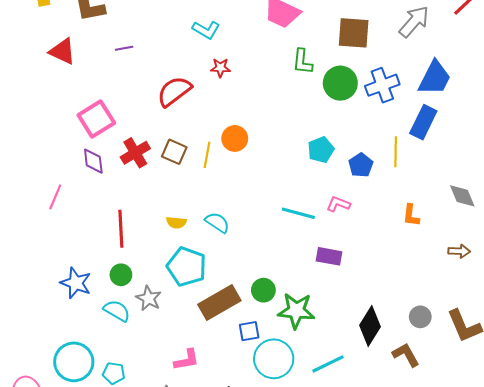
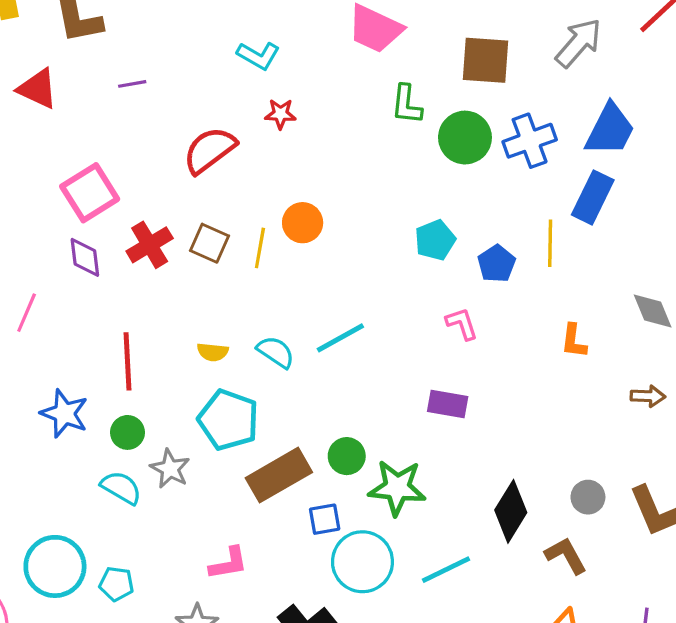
pink L-shape: (338, 204) -> (462, 324), turned 50
cyan line: (298, 213) -> (340, 338), moved, turned -44
blue star: (76, 283) -> (64, 414), moved

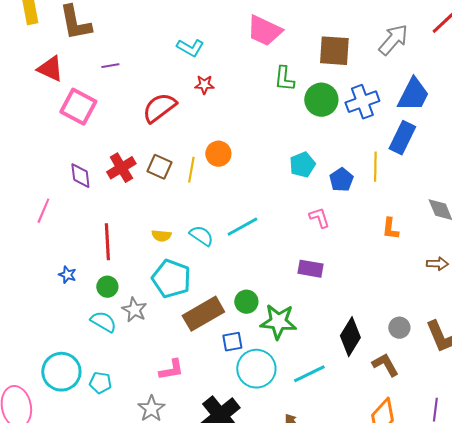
pink square: (90, 193) -> (78, 107), moved, turned -30
blue star: (64, 414) -> (67, 275), size x0.6

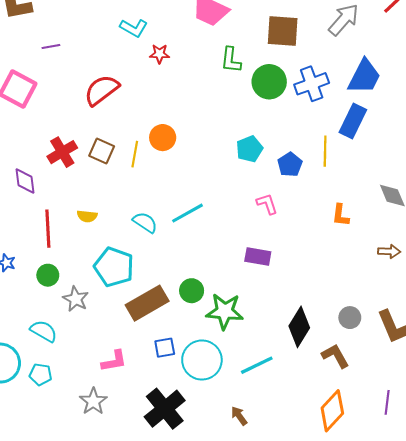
red star: (204, 85) -> (160, 54), moved
purple diamond: (80, 176) -> (25, 181), moved
yellow semicircle: (161, 236) -> (87, 216), moved
cyan semicircle: (103, 322) -> (44, 331), moved
blue square: (232, 342) -> (165, 348), moved

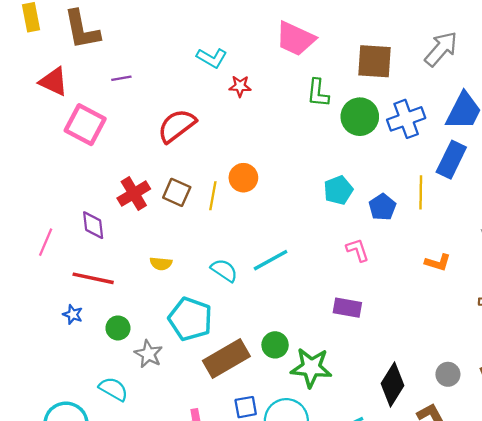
orange L-shape: (341, 215) -> (438, 262), turned -80
red line: (48, 229) -> (93, 278), moved, turned -75

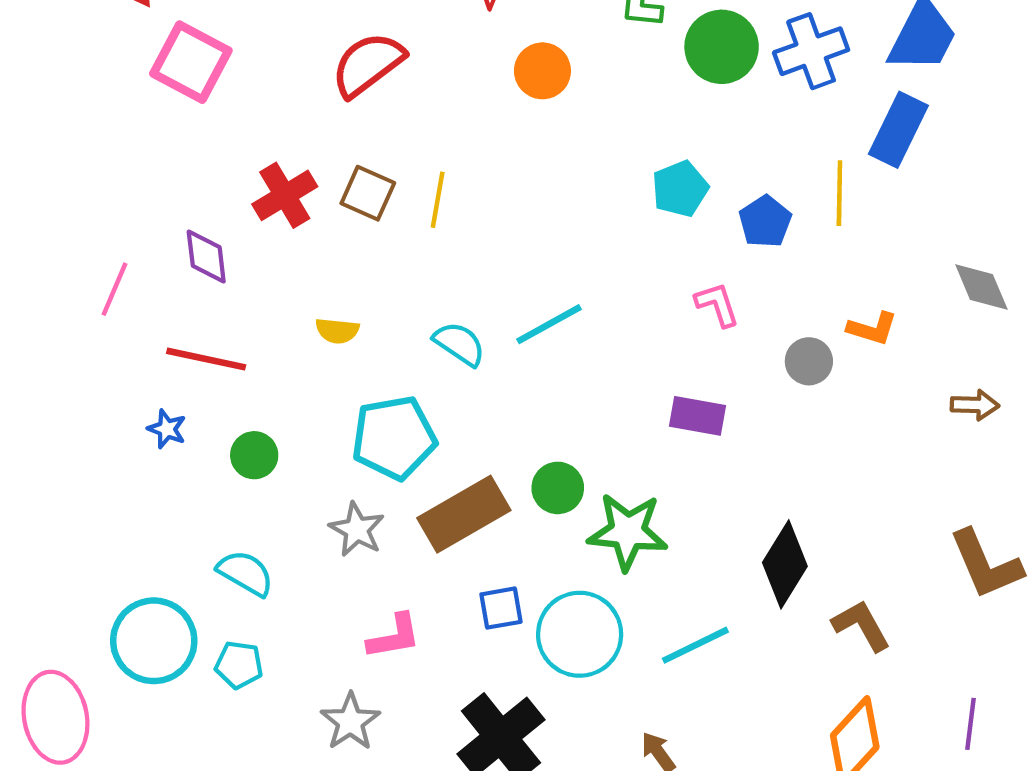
orange circle: (243, 178) -> (542, 71), moved
cyan pentagon: (190, 319) -> (394, 438), turned -30
gray star: (148, 354) -> (357, 529), moved
gray circle: (448, 374) -> (809, 361), moved

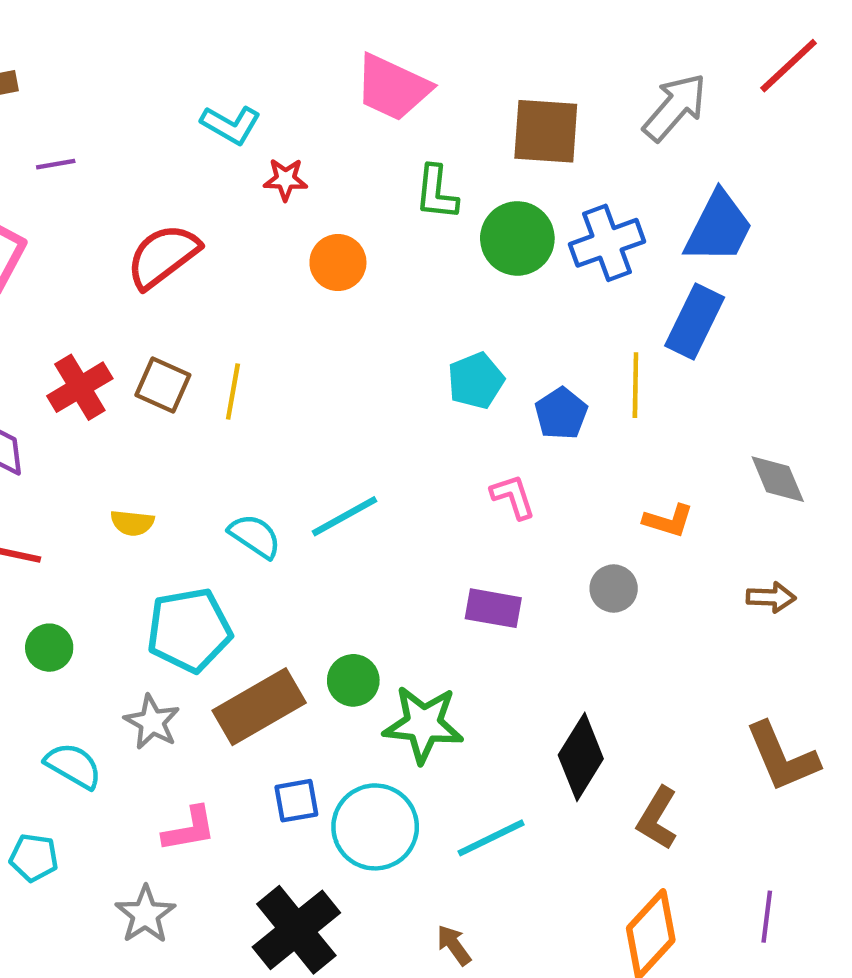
gray circle: (809, 361) -> (614, 588), moved
cyan semicircle: (245, 573) -> (73, 766), moved
brown L-shape: (861, 626) -> (657, 818), turned -120

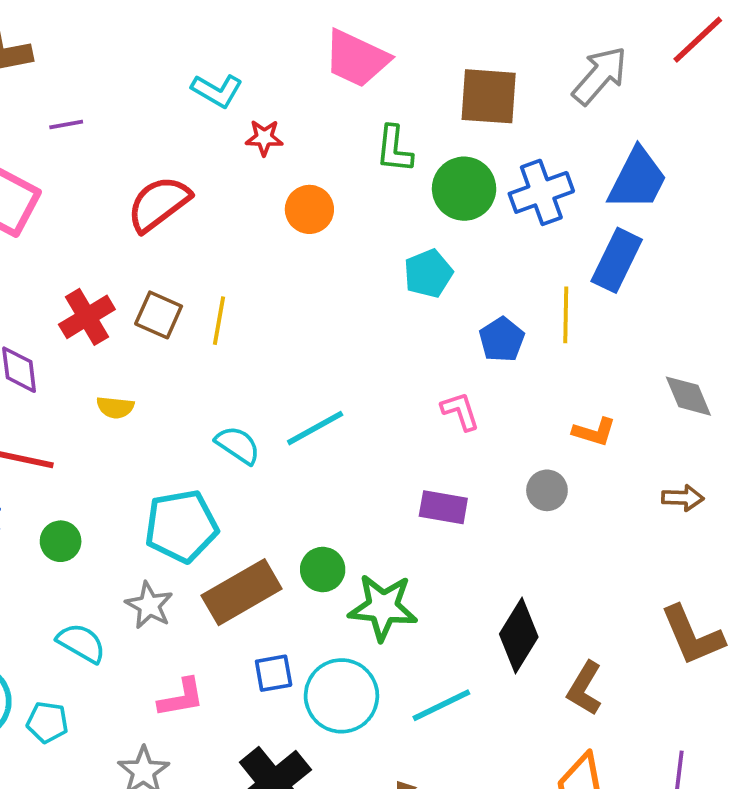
cyan pentagon: (476, 381) -> (428, 273), moved
yellow semicircle: (132, 523) -> (115, 407), moved

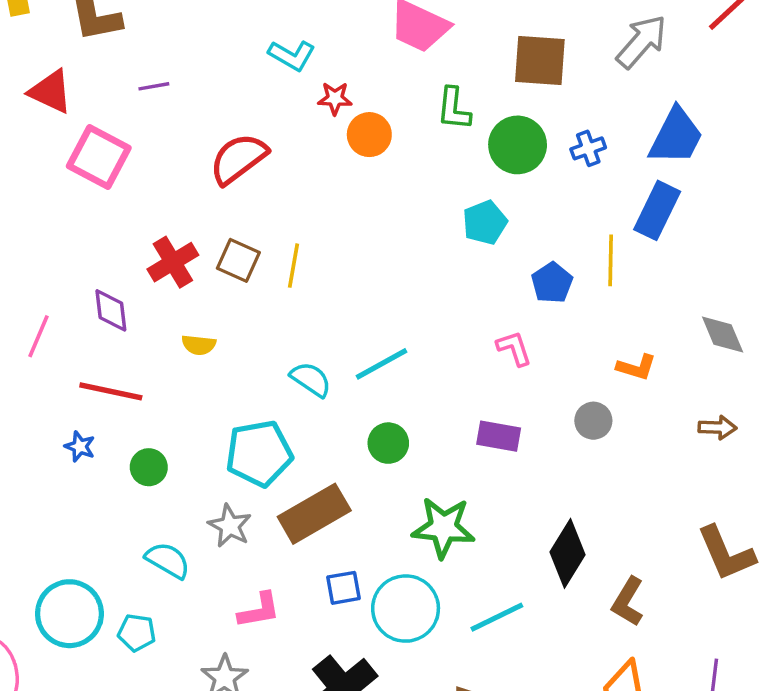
blue cross: (541, 192) -> (588, 148), size x0.6
orange circle: (309, 209) -> (369, 135), moved
green circle: (323, 570) -> (388, 443), moved

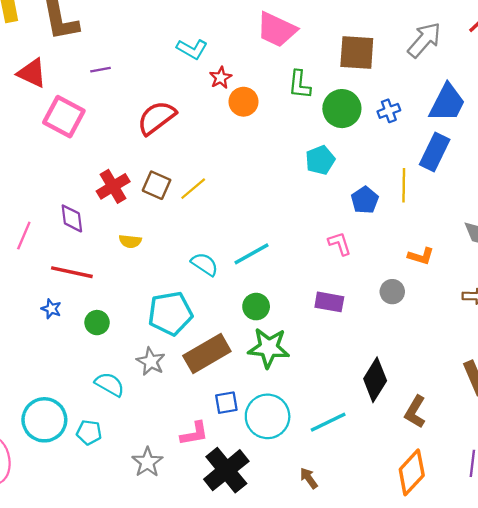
red star: (335, 98) -> (221, 78), turned -30
yellow line: (294, 266) -> (193, 189), turned 40
green star: (443, 528) -> (269, 348), moved
pink L-shape: (259, 610) -> (194, 434), moved

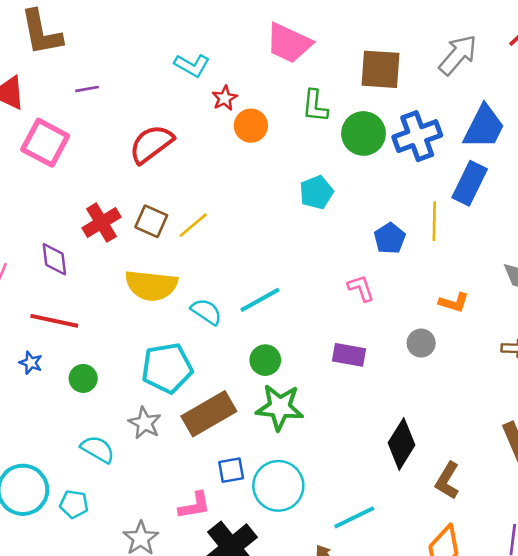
blue cross: (389, 111) -> (417, 136), size x1.8
cyan pentagon: (320, 160) -> (316, 192), moved
yellow semicircle: (130, 241) -> (151, 285), moved, size x2.0
cyan line: (328, 422) -> (354, 517), moved

